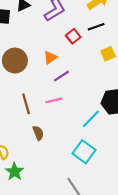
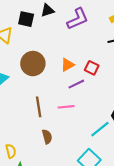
red square: (73, 36) -> (92, 68), moved, turned -32

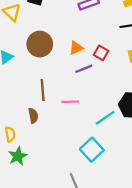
pink line: (66, 107) -> (70, 102), moved
brown semicircle: (47, 137) -> (33, 116), moved

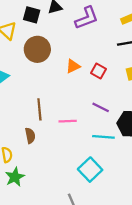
brown circle: (40, 44) -> (37, 49), moved
purple line: (84, 69) -> (101, 107), moved, turned 49
cyan line: (105, 118) -> (103, 137), turned 40

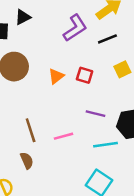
purple L-shape: (87, 18) -> (75, 28), moved

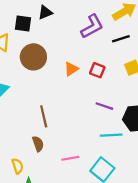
pink line: (64, 136) -> (70, 158), moved

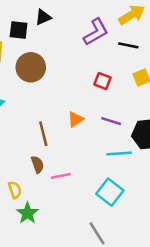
black line: (121, 39) -> (128, 45), turned 30
orange triangle: (71, 69) -> (75, 119), moved
pink line: (70, 158) -> (61, 176), moved

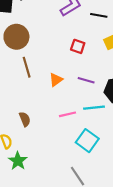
brown line: (43, 134) -> (27, 67), moved
pink line: (61, 176) -> (68, 114), moved

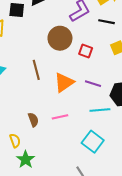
brown circle: (16, 37) -> (60, 38), moved
orange triangle: (56, 80) -> (64, 82), size x1.5
pink line: (68, 114) -> (60, 117), moved

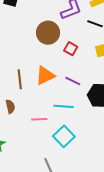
brown line: (36, 70) -> (20, 79), moved
cyan line: (100, 110) -> (64, 106), moved
pink line: (60, 117) -> (39, 119), moved

